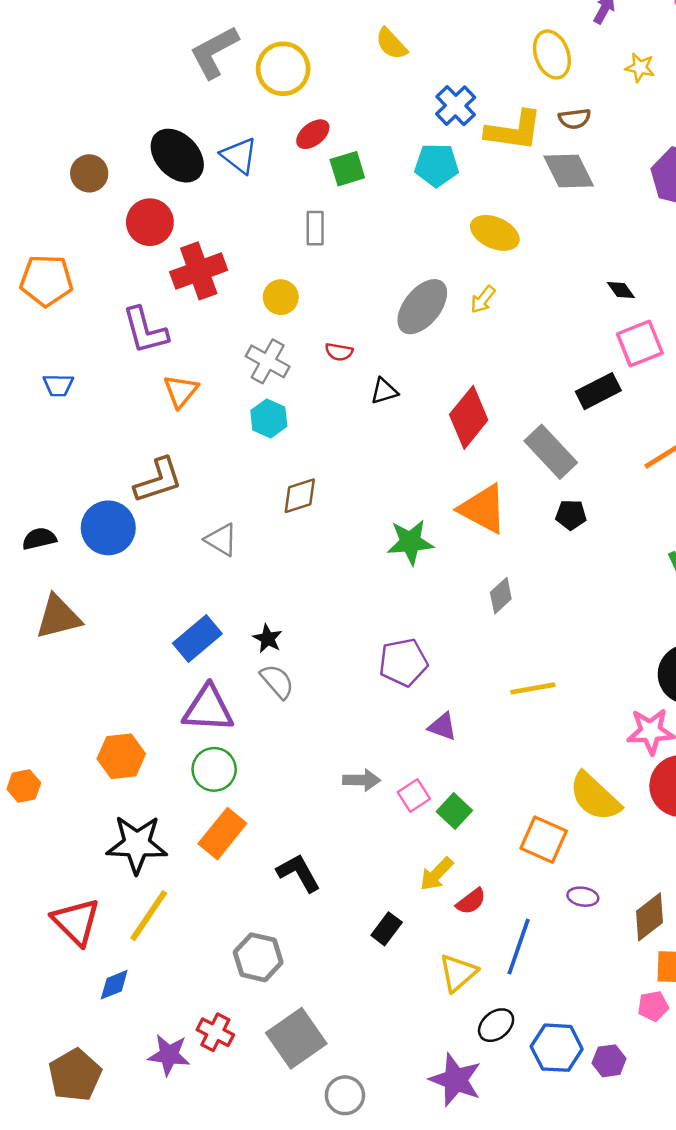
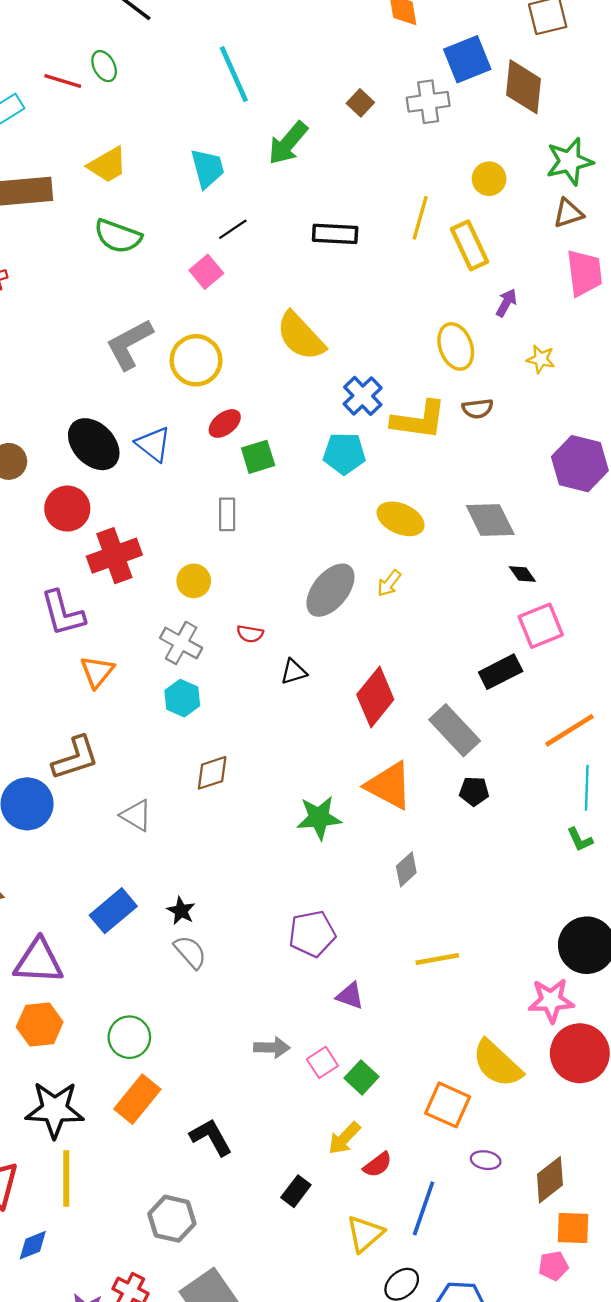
yellow semicircle: (391, 44) -> (301, 336), size x1.6
gray diamond: (569, 171) -> (490, 520), moved
purple triangle: (208, 709) -> (39, 961), moved
yellow line: (149, 916) -> (66, 1179), turned -34

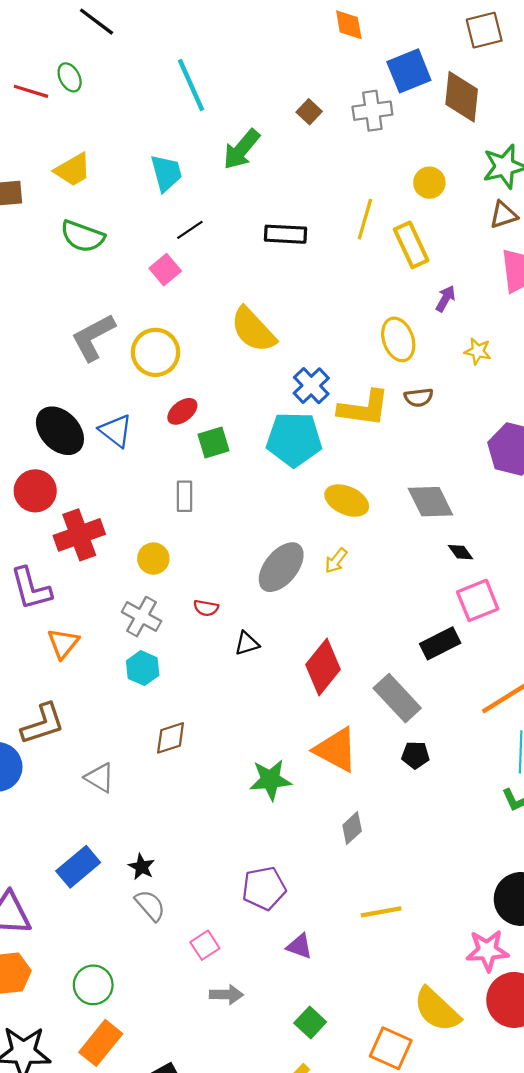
cyan pentagon: (344, 453) -> (294, 439), size x1.4
pink square: (322, 1062) -> (205, 945), moved

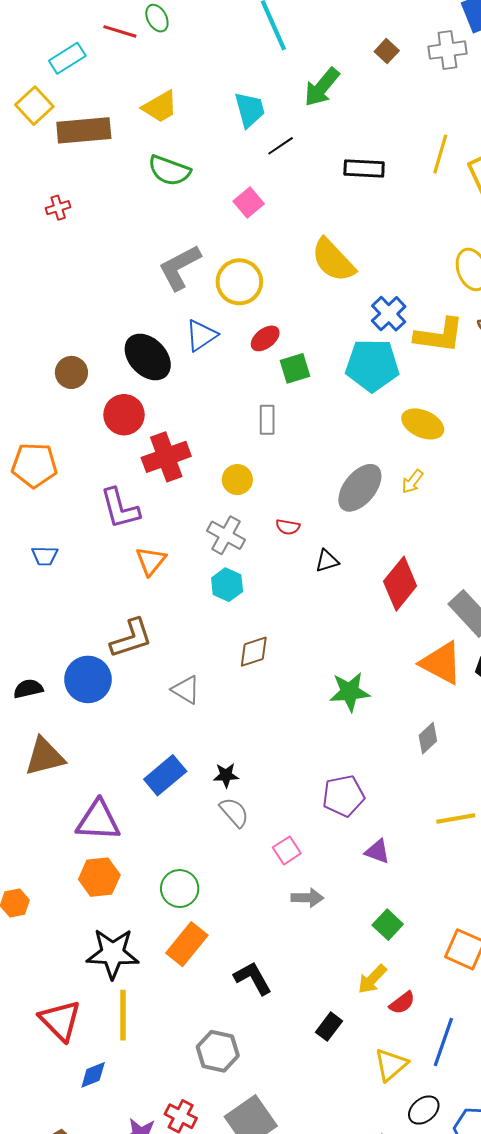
black line: (190, 230) -> (281, 146), moved
blue triangle: (116, 431) -> (201, 335), moved, turned 48
orange triangle: (336, 750) -> (441, 663), moved
black star: (142, 867) -> (226, 775), turned -30

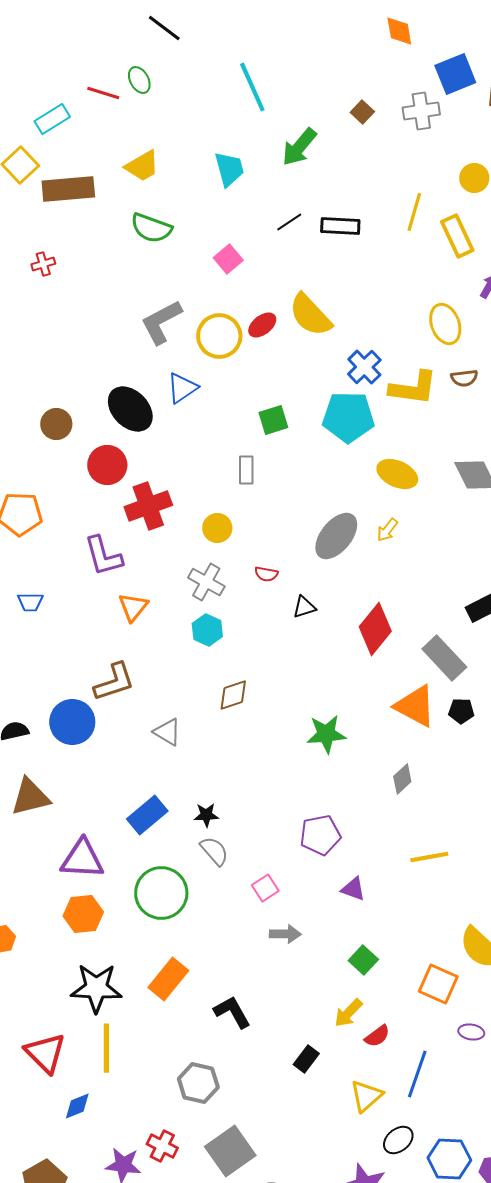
black line: (281, 146) -> (289, 222), moved
red ellipse: (265, 338) -> (262, 325), moved
green circle: (180, 889) -> (161, 893), moved, size x1.4

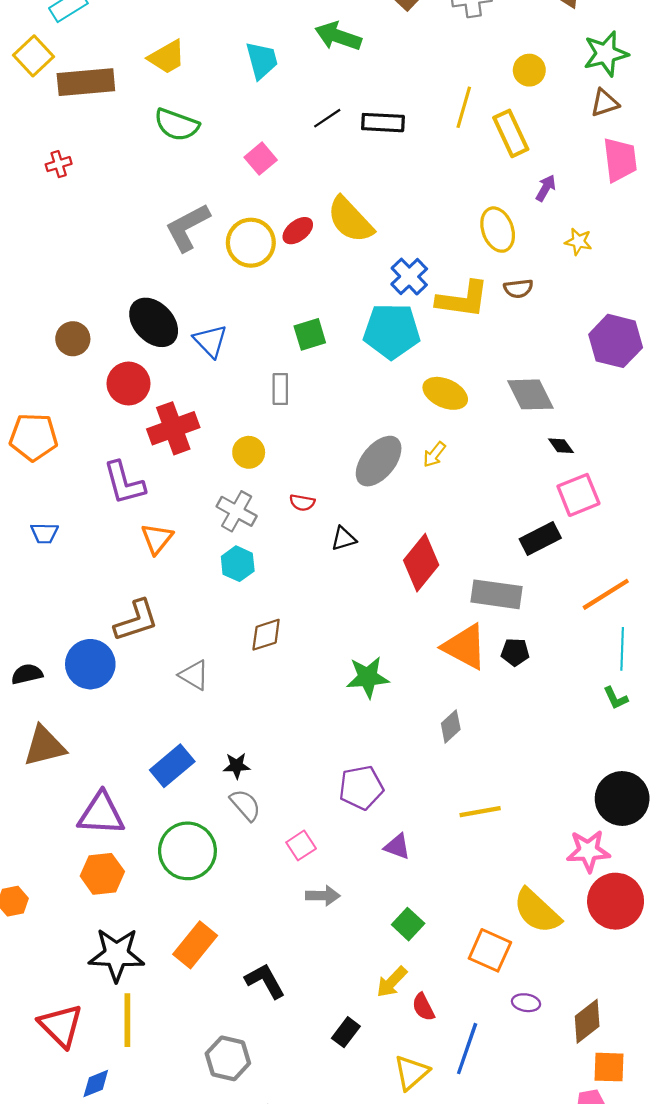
green arrow: (299, 147) -> (338, 36), turned 69
blue triangle: (182, 388) -> (210, 341), moved, turned -40
gray rectangle: (444, 658) -> (497, 594), turned -39
red semicircle: (377, 1036) -> (423, 1007), turned 100

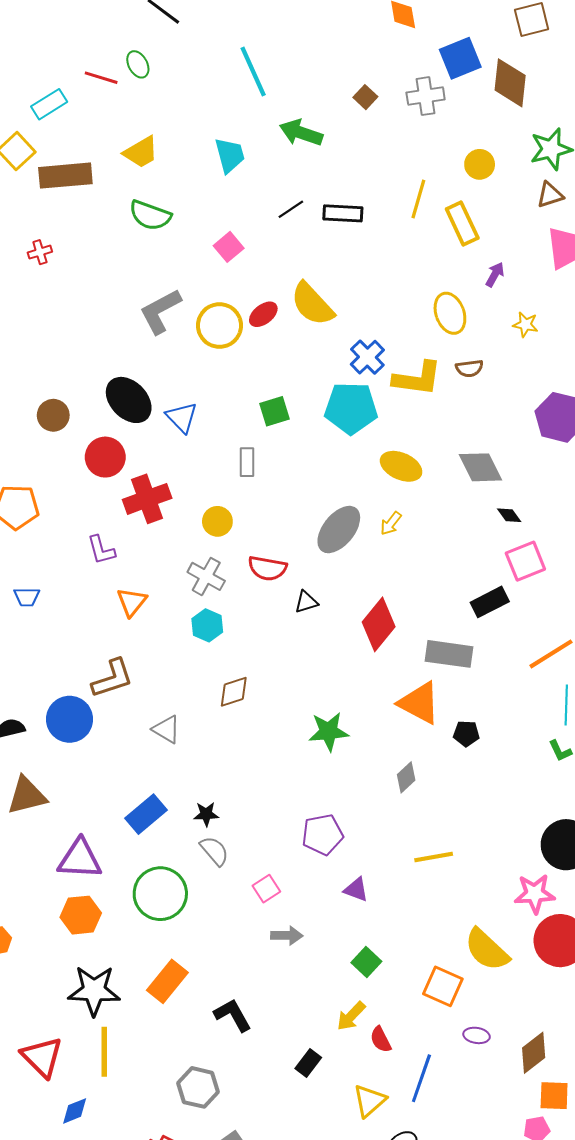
purple L-shape: (124, 483) -> (101, 550), size x0.7
red semicircle: (302, 503) -> (267, 568), size x1.6
black pentagon: (515, 652) -> (466, 734), moved

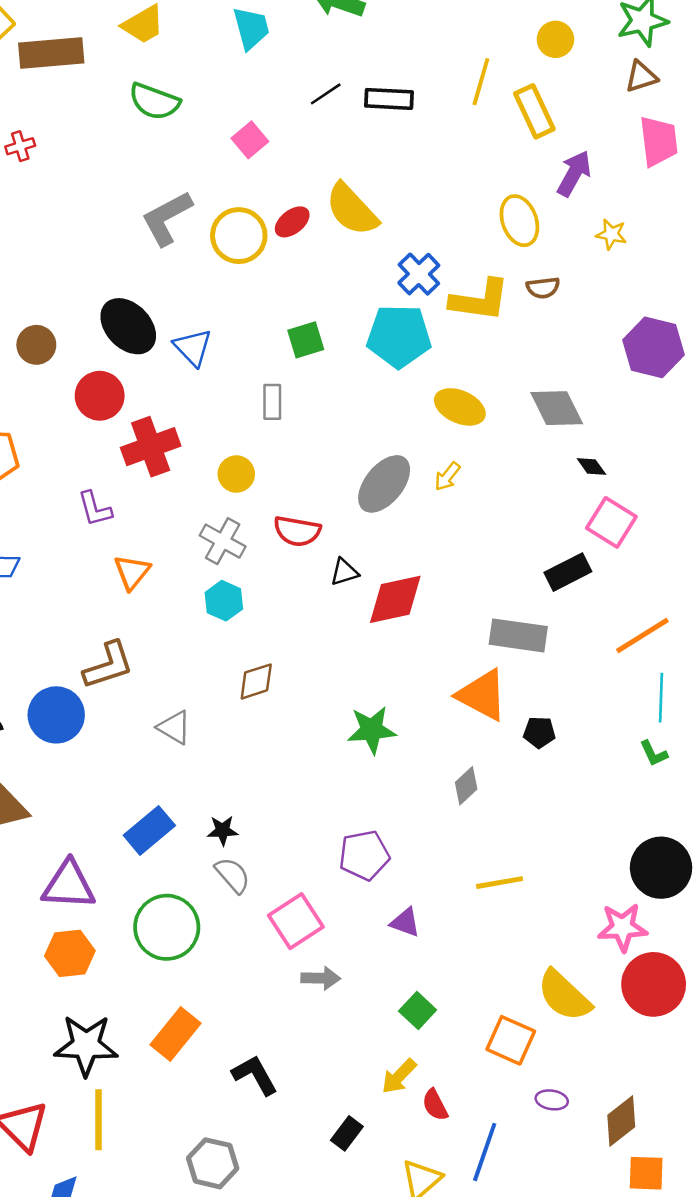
purple arrow: (495, 275) -> (574, 173), size x1.5
pink square: (525, 561) -> (611, 522), turned -36
red diamond: (379, 624) -> (395, 599), moved, turned 39
pink square: (266, 889) -> (296, 921), size x1.6

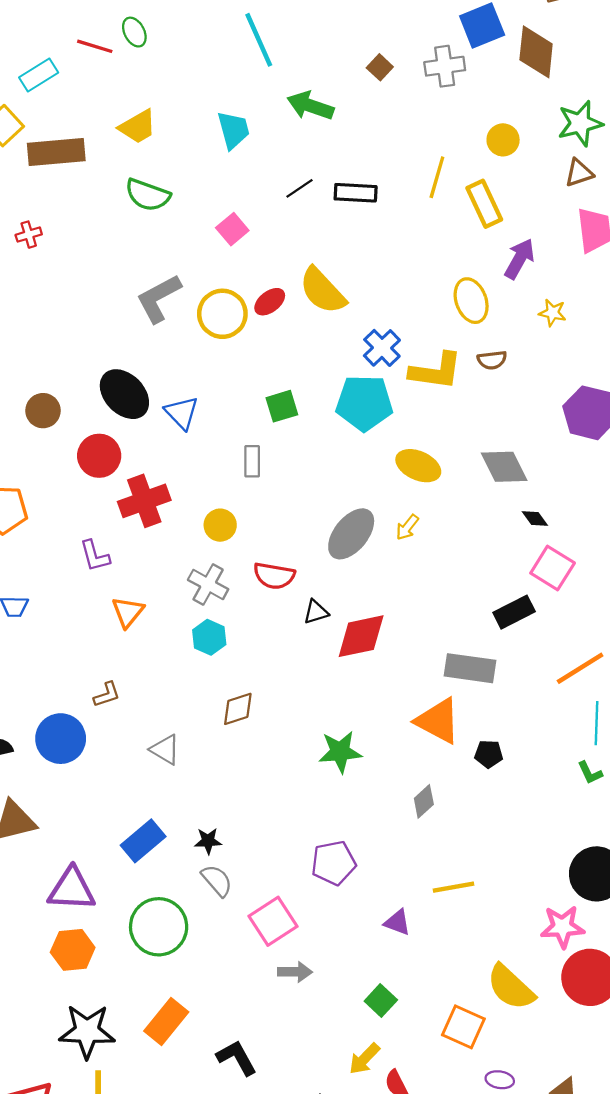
brown L-shape: (108, 665) -> (107, 695), size x0.6
purple triangle: (405, 922) -> (397, 922), moved

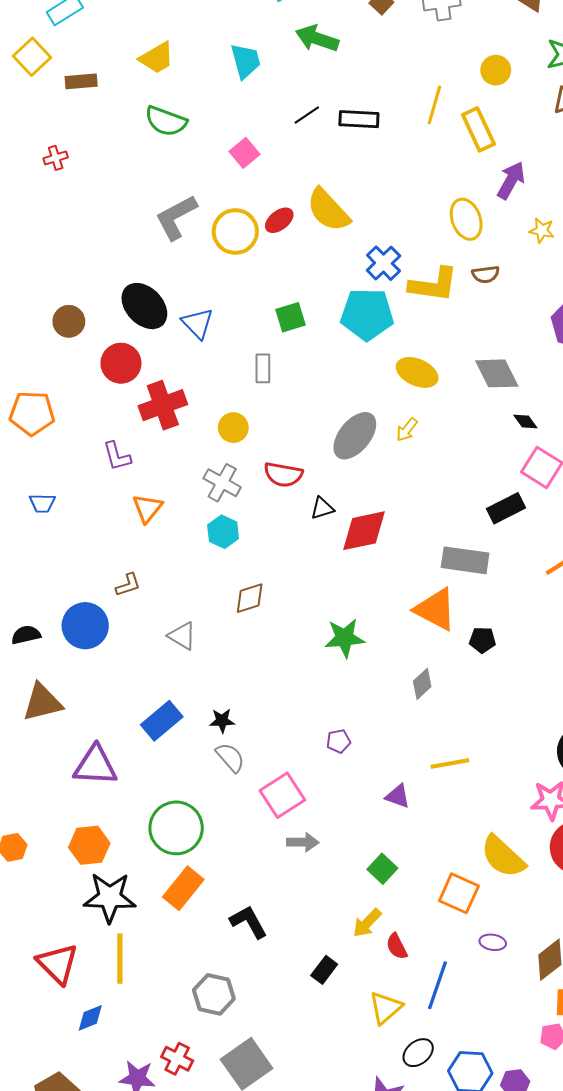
brown rectangle: (56, 152) -> (81, 81), size x0.6
purple pentagon: (334, 863) -> (338, 741), size x0.6
green circle: (159, 927) -> (176, 828), moved
orange hexagon: (73, 950) -> (89, 845), moved

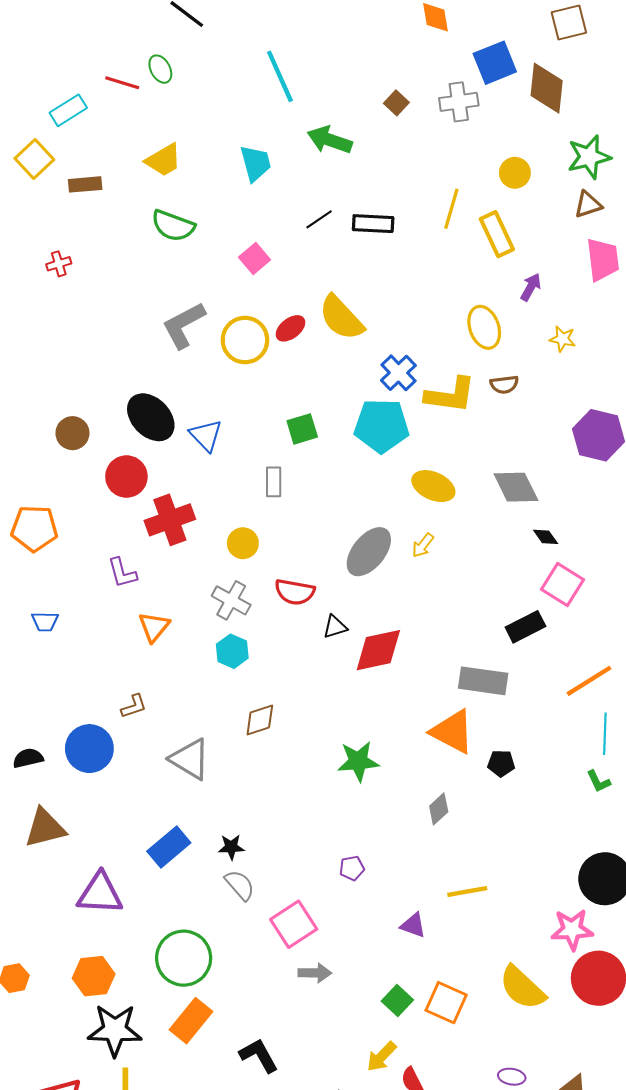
purple arrow: (511, 180) -> (531, 287), size x0.7
gray triangle: (182, 636) -> (190, 759), size x1.4
orange square: (459, 893) -> (446, 1003), moved

